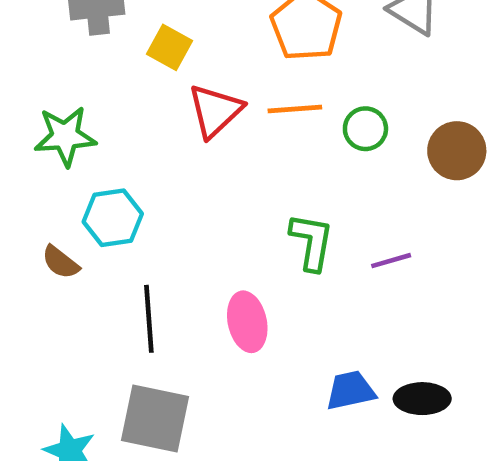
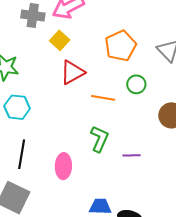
orange line: (295, 109) -> (103, 98), moved
green circle: (365, 129) -> (136, 84), moved

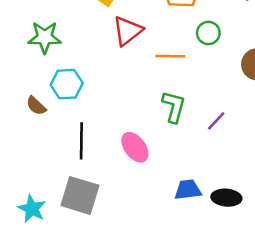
purple line: (132, 155) -> (216, 121), turned -36
pink ellipse: (63, 166) -> (135, 147), turned -30

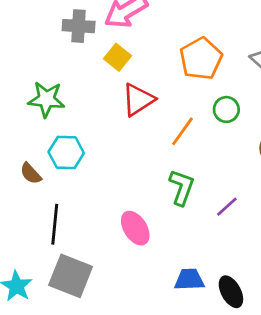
orange line: (170, 56) -> (183, 131), turned -60
black line: (81, 141) -> (55, 224), moved
black ellipse: (226, 198) -> (231, 292), turned 52

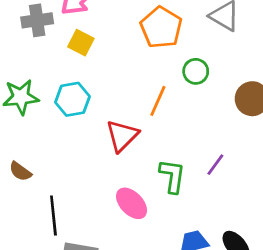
red triangle: (138, 100) -> (122, 136), moved
cyan hexagon: (66, 152) -> (72, 99), moved
green L-shape: (182, 187) -> (172, 176), moved

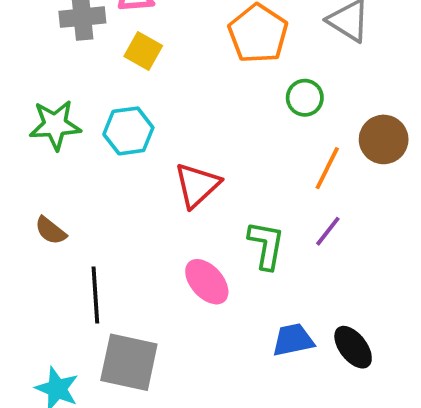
orange line: (158, 101) -> (327, 168), moved

